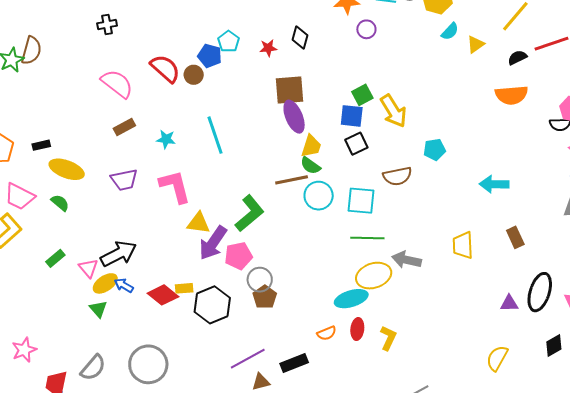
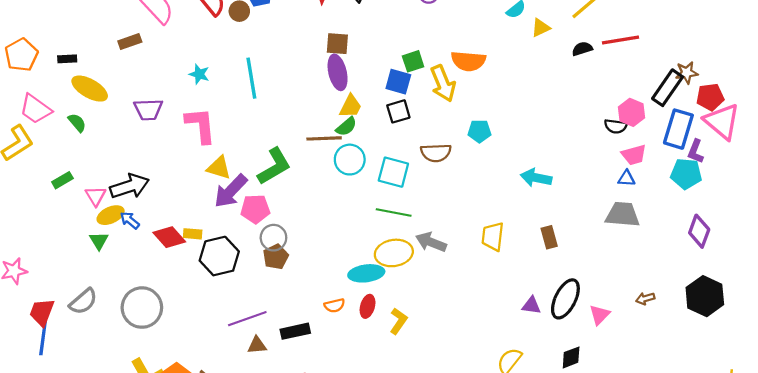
brown square: (290, 90) -> (337, 44), size x0.7
orange semicircle: (511, 95) -> (468, 61), moved
brown rectangle: (124, 127) -> (130, 42), moved
green semicircle: (310, 166) -> (346, 127), turned -85

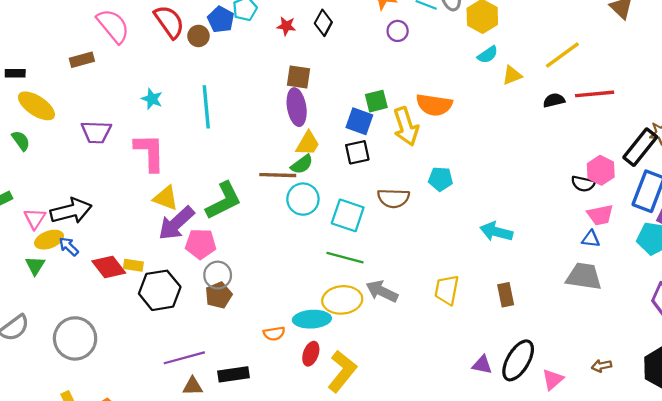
orange semicircle: (335, 305) -> (274, 333), moved
yellow L-shape: (398, 321) -> (342, 371), size x1.5

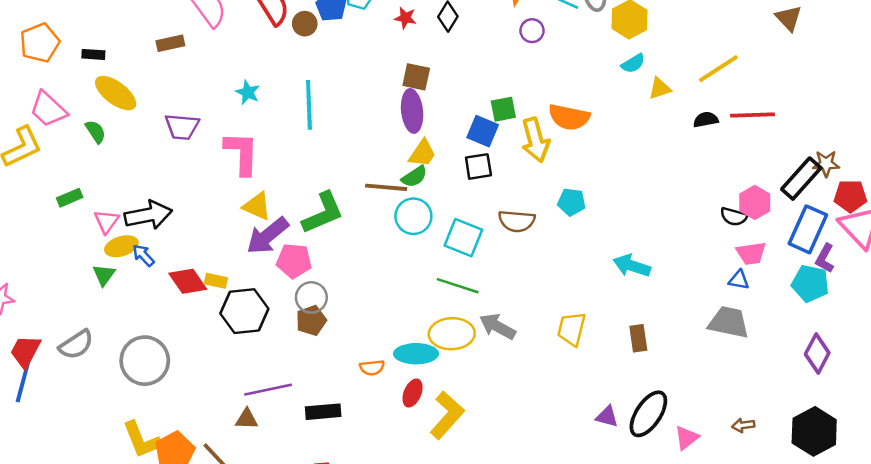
brown triangle: (193, 386) -> (247, 419), moved

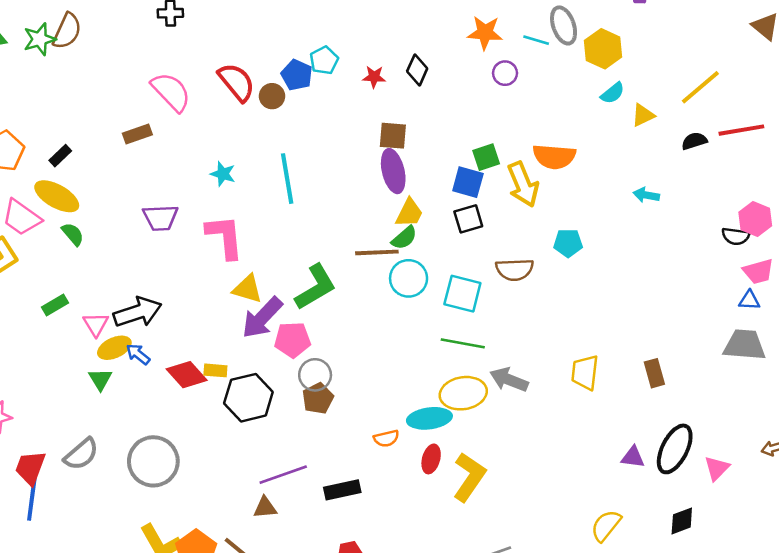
black rectangle: (93, 54) -> (60, 156), turned -40
yellow ellipse: (116, 93) -> (57, 196), moved
cyan arrow: (632, 266) -> (646, 195), moved, size x0.7

